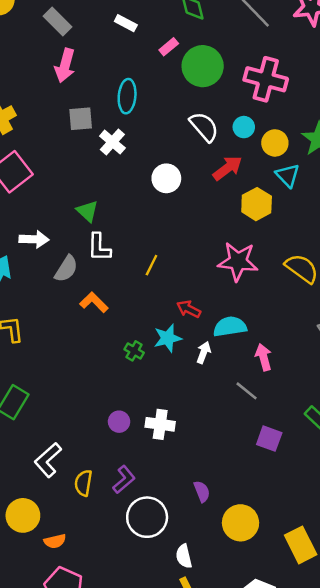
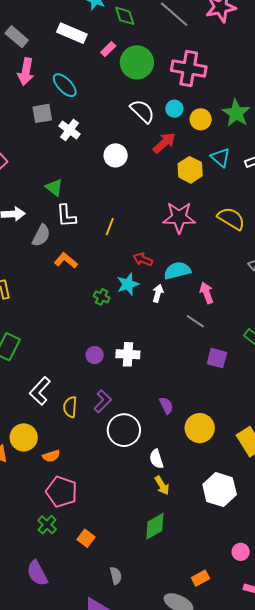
white rectangle: (126, 23) -> (72, 33), size x1.6
cyan ellipse: (127, 96) -> (65, 85), moved, turned -44
cyan triangle: (288, 175) -> (220, 157), moved

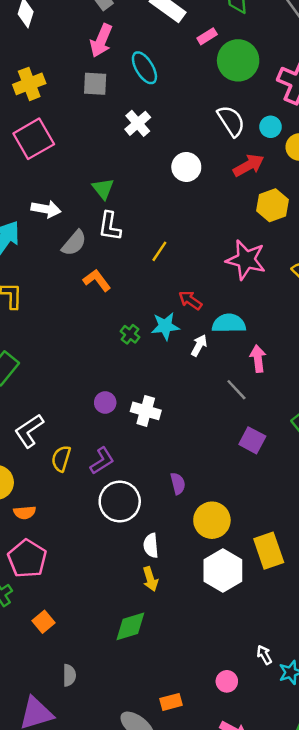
gray square: (42, 113) -> (95, 84), moved
white hexagon: (220, 490) -> (223, 570), moved

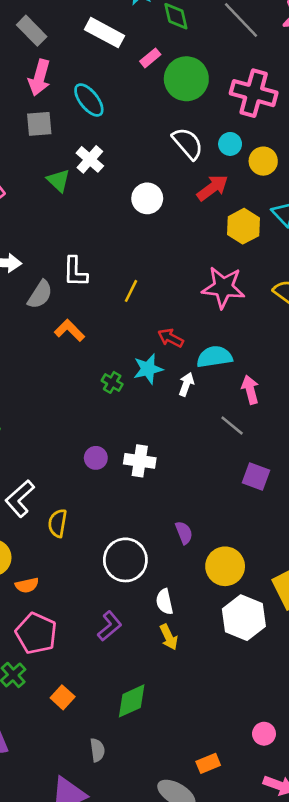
green triangle: (103, 189) -> (58, 181), moved
purple L-shape: (102, 461) -> (110, 626), moved
green diamond: (130, 626) -> (132, 701), moved

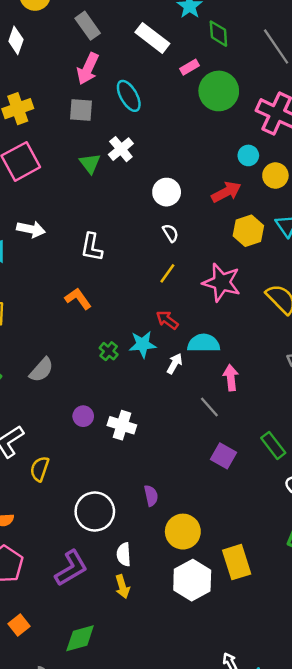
white semicircle: (188, 143) -> (171, 233), moved, size x0.6
yellow line: (131, 291) -> (167, 273), moved
gray semicircle: (40, 294) -> (41, 370), moved
purple L-shape: (110, 626) -> (71, 568), size x1.4

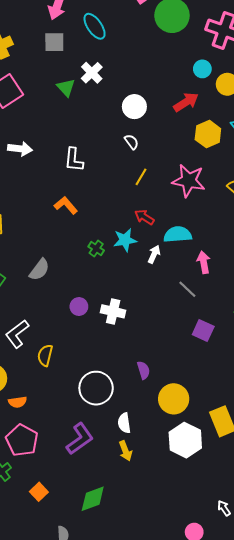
white semicircle: (171, 233) -> (132, 142), moved

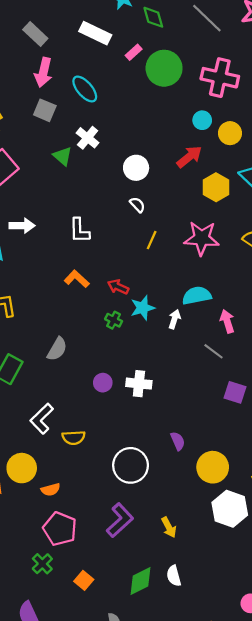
gray square: (54, 42) -> (45, 110), turned 30
red arrow: (144, 217) -> (118, 287), moved
yellow semicircle: (45, 355) -> (74, 438), turned -100
white semicircle: (124, 423) -> (174, 576), moved

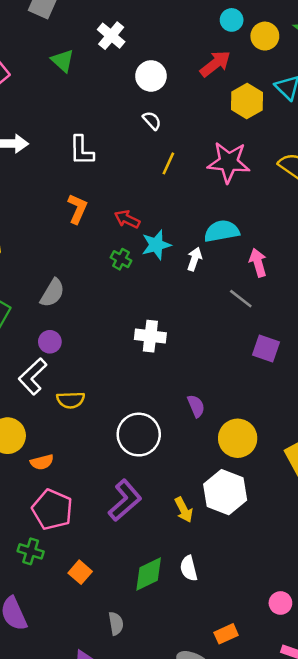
white cross: (88, 138) -> (111, 36), moved
orange L-shape: (77, 279) -> (77, 209), turned 70
purple circle: (103, 383) -> (50, 342), moved
white hexagon: (230, 509) -> (225, 492), moved
green cross: (42, 564) -> (31, 551), turned -30

